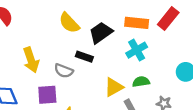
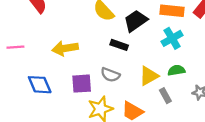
yellow arrow: (31, 60) -> (65, 48), turned 100
gray semicircle: (64, 71) -> (110, 75), moved

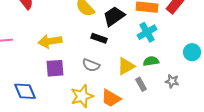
purple square: (82, 84) -> (55, 68), moved
blue diamond: (40, 85) -> (25, 91), moved

